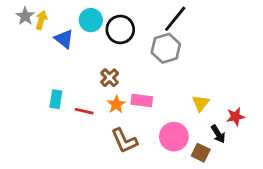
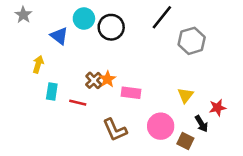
yellow arrow: (41, 20) -> (38, 64), moved
gray hexagon: (166, 48) -> (192, 41), moved
brown cross: (110, 78) -> (94, 80), moved
orange star: (116, 104) -> (107, 79), moved

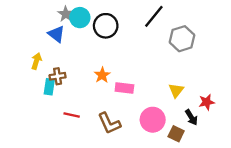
gray star: (23, 15) -> (66, 14), moved
brown cross: (94, 80) -> (58, 76), moved, turned 35
red line: (78, 103) -> (72, 115), moved

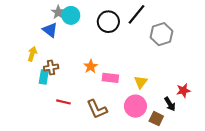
black circle: (106, 26) -> (108, 22), moved
yellow triangle: (176, 90) -> (141, 82), moved

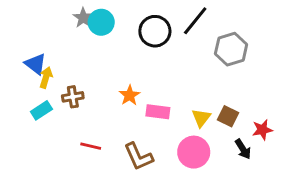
blue triangle: (50, 30) -> (36, 64), moved
cyan rectangle: (44, 77) -> (41, 110), moved, turned 48
brown square: (156, 119) -> (228, 116), moved

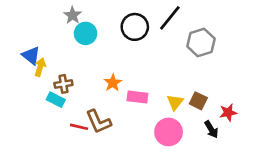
cyan circle: (101, 22) -> (86, 33), moved
cyan rectangle: (41, 110) -> (56, 100), moved, turned 60
brown L-shape: (138, 157) -> (98, 122), moved

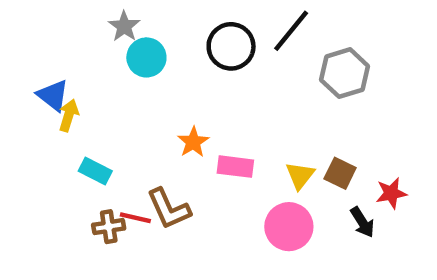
brown cross: (63, 84) -> (109, 227), moved

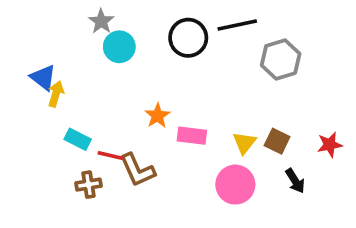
black line: (291, 31) -> (237, 25), turned 39
red star: (391, 193) -> (330, 145), moved
red line: (135, 218) -> (110, 156), moved

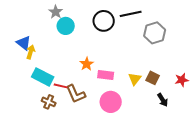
cyan rectangle: (78, 139) -> (43, 77), size x1.5
brown cross: (89, 185) -> (49, 102), turned 32
pink circle: (235, 185) -> (111, 102), moved

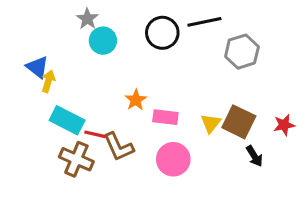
brown square: (153, 78) -> (239, 122), size x1.5
brown cross: (49, 102) -> (76, 159), size x1.5

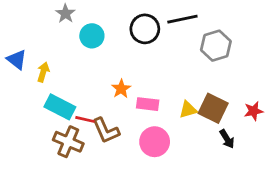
gray star: (87, 19) -> (65, 14), moved
blue triangle: (37, 67) -> (17, 60), moved
yellow triangle: (211, 123) -> (188, 110), turned 36

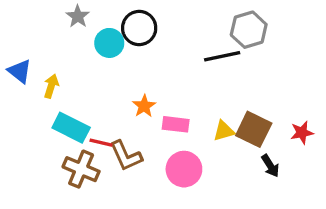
black line: (182, 19) -> (222, 56), moved
black circle: (145, 29) -> (139, 28), moved
gray hexagon: (216, 46) -> (249, 30), moved

